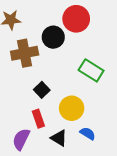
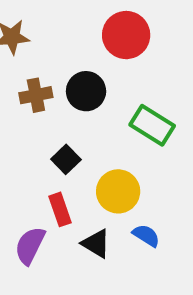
black circle: (53, 37) -> (86, 91), moved
brown cross: (25, 53) -> (36, 95), size x0.7

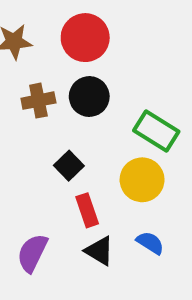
red circle: (126, 35) -> (85, 38), moved
yellow circle: (118, 191) -> (142, 180), moved
red rectangle: (60, 209) -> (87, 210), moved

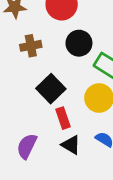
black circle: (89, 97) -> (79, 43), moved
black square: (69, 166) -> (51, 89), size x1.5

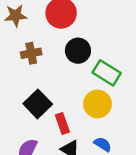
black square: (51, 89) -> (38, 104), moved

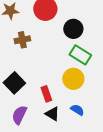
black circle: (78, 51) -> (73, 29), moved
black square: (38, 104) -> (14, 83), moved

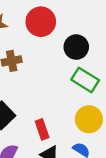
yellow circle: (73, 79) -> (89, 119), moved

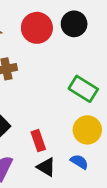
black circle: (76, 47) -> (74, 24), moved

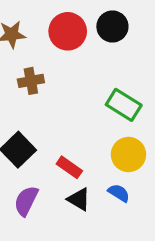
red rectangle: (38, 141) -> (69, 167), turned -36

